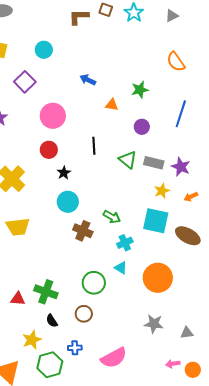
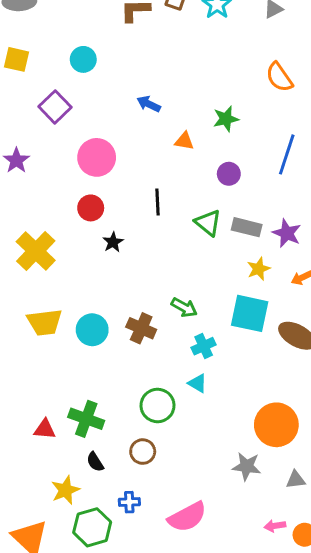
cyan circle: (68, 202) -> (92, 330), moved
orange circle: (158, 278) -> (276, 425), moved

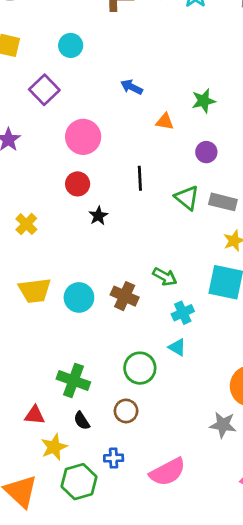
yellow cross: (36, 251) -> (26, 224), size x0.6
red triangle: (45, 429) -> (35, 415), moved

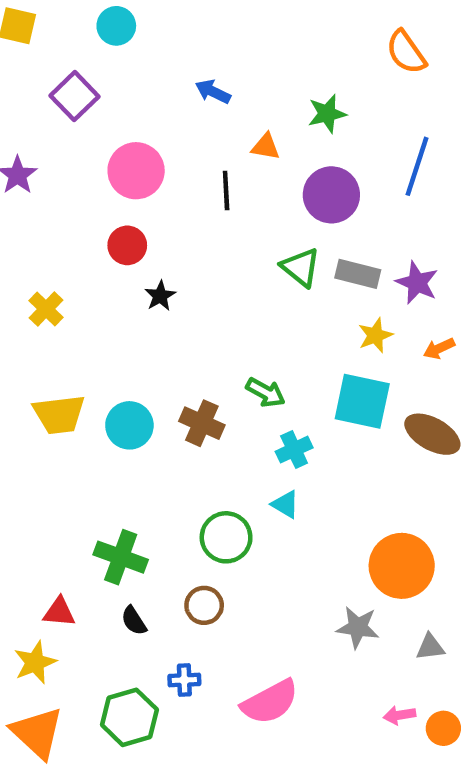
purple circle: (206, 152) -> (331, 195), size x1.6
black line: (140, 178) -> (226, 190), moved
yellow star: (54, 447) -> (35, 662), moved

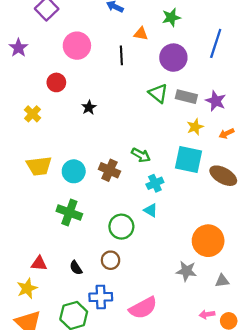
red circle: (127, 245) -> (56, 82), moved
green cross: (121, 557) -> (69, 213), moved
blue cross: (184, 680) -> (101, 297), size x1.5

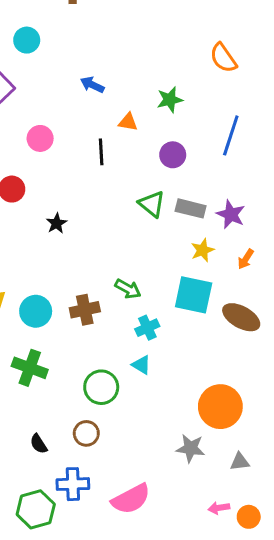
pink circle: (77, 46) -> (40, 138), size x0.7
purple circle: (173, 58) -> (173, 155), size x0.7
orange arrow: (226, 133) -> (246, 259), turned -32
brown cross: (109, 170) -> (85, 310), turned -36

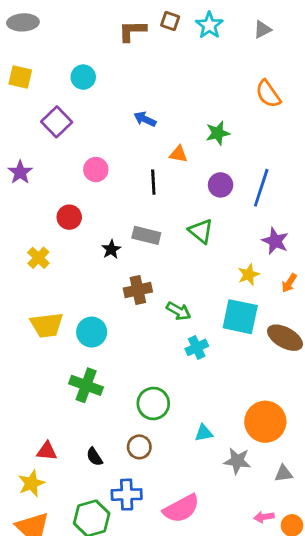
blue line: (231, 135) -> (261, 188), moved
gray rectangle: (191, 208) -> (146, 235), moved
brown cross: (85, 310) -> (138, 290), moved
cyan triangle: (141, 365) -> (204, 433), moved, turned -42

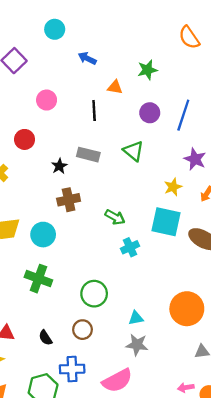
cyan circle: (83, 77) -> (55, 29), moved
brown cross: (138, 290) -> (69, 200), moved
gray star: (237, 461) -> (137, 345), moved

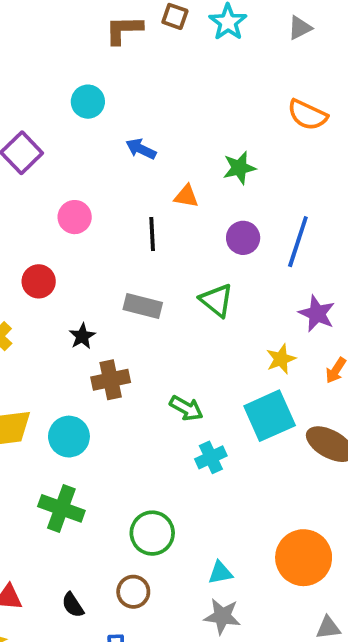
orange semicircle: (189, 37) -> (307, 115), turned -30
black star: (59, 166) -> (82, 336), moved
cyan square: (166, 222) -> (270, 416), turned -36

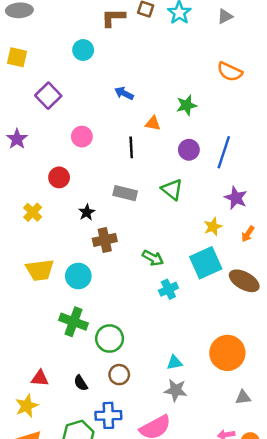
cyan circle: (88, 102) -> (83, 50), moved
green circle: (152, 533) -> (110, 339), moved

